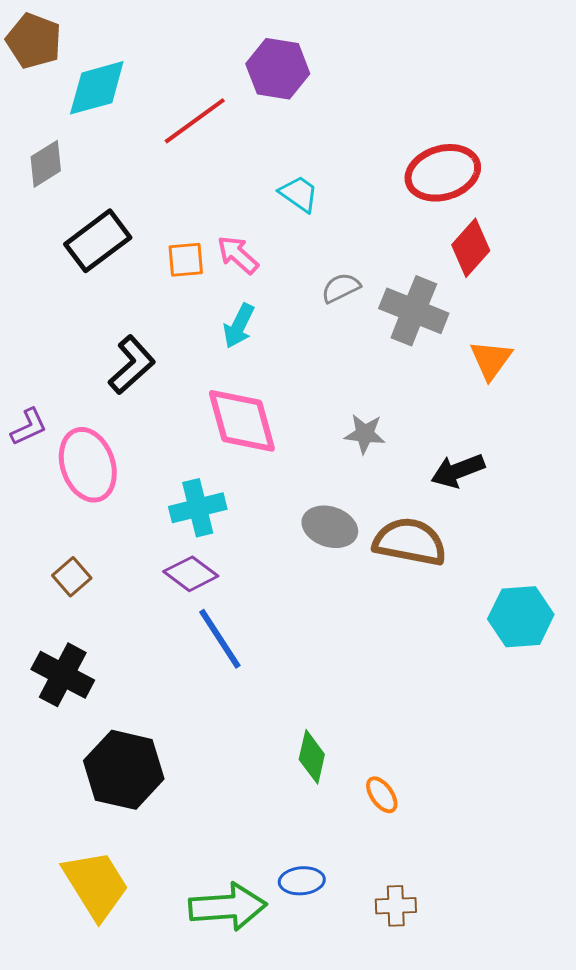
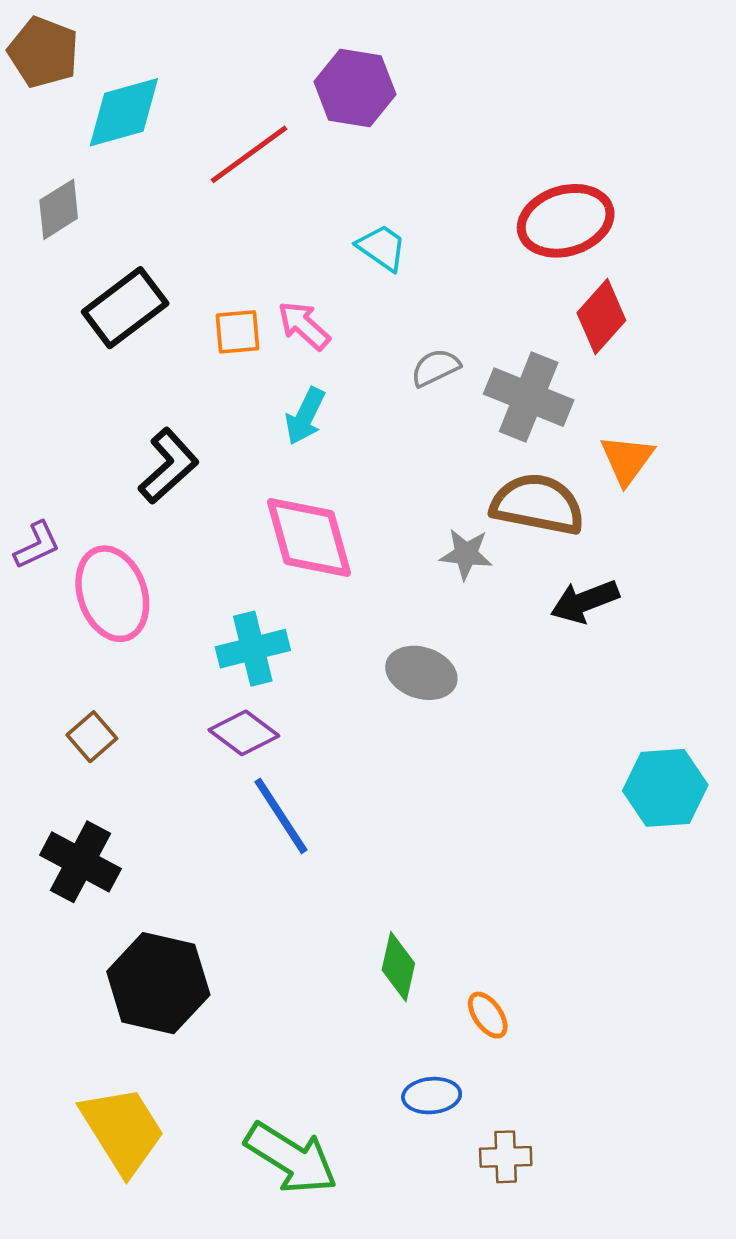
brown semicircle: (410, 542) -> (538, 504), moved
blue ellipse: (302, 881) -> (432, 1096), moved
green arrow: (228, 907) -> (291, 1158), turned 36

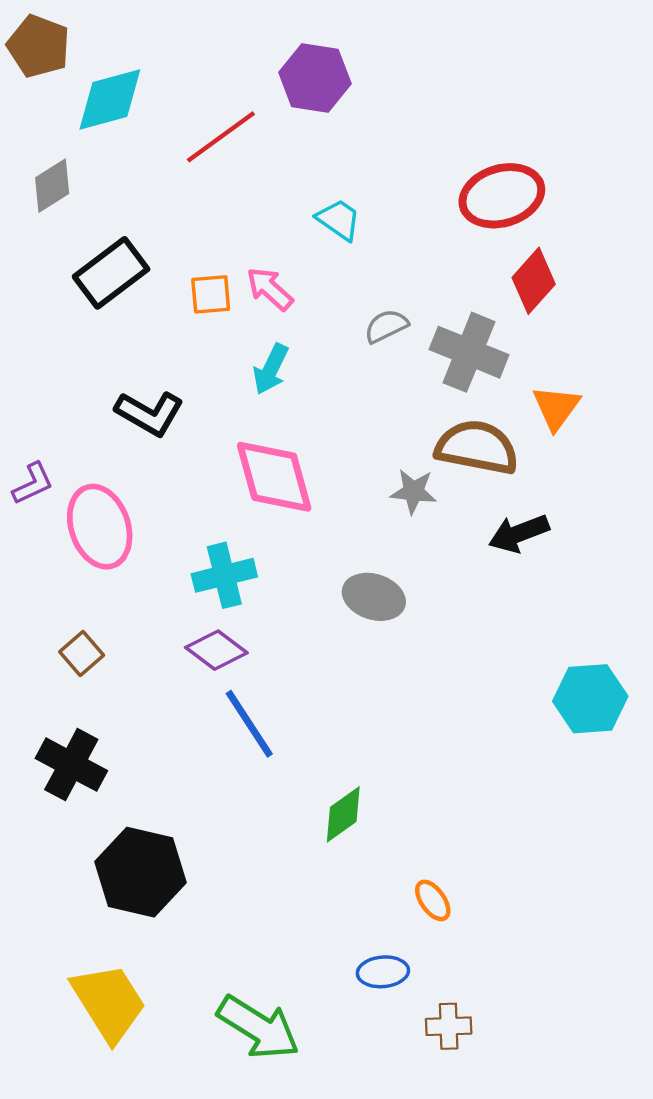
black L-shape: (169, 466) -> (150, 413), turned 72
green diamond: (398, 967) -> (343, 814), moved, turned 42

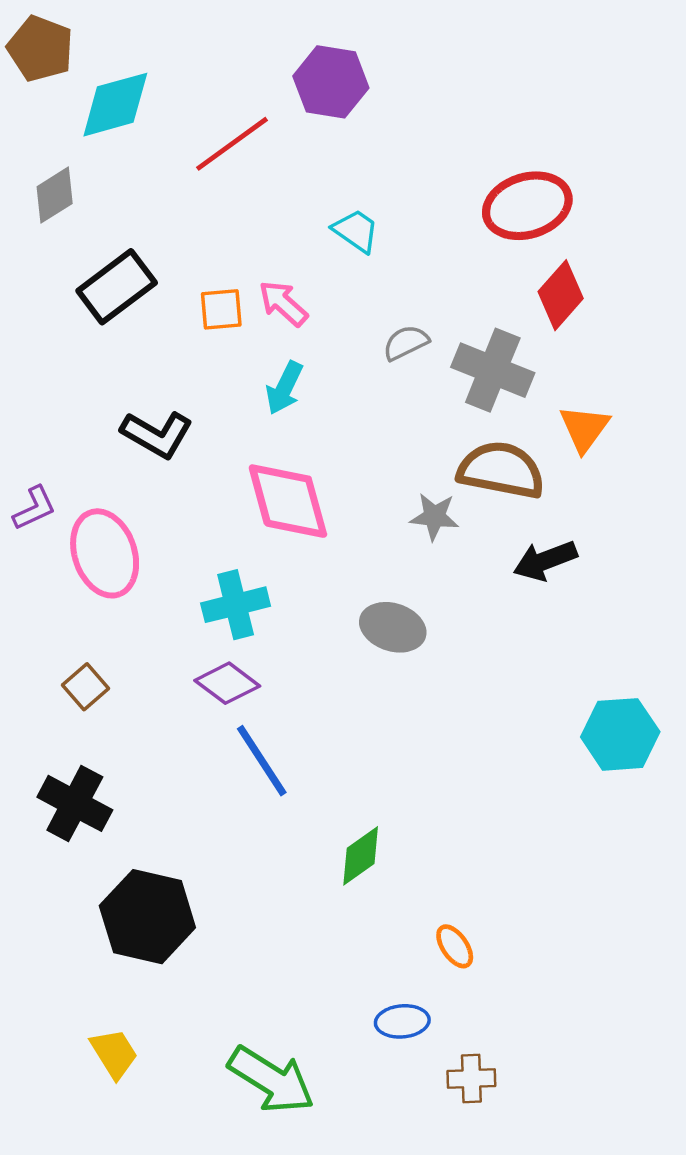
yellow trapezoid: (109, 1002) -> (114, 1054), size x0.6

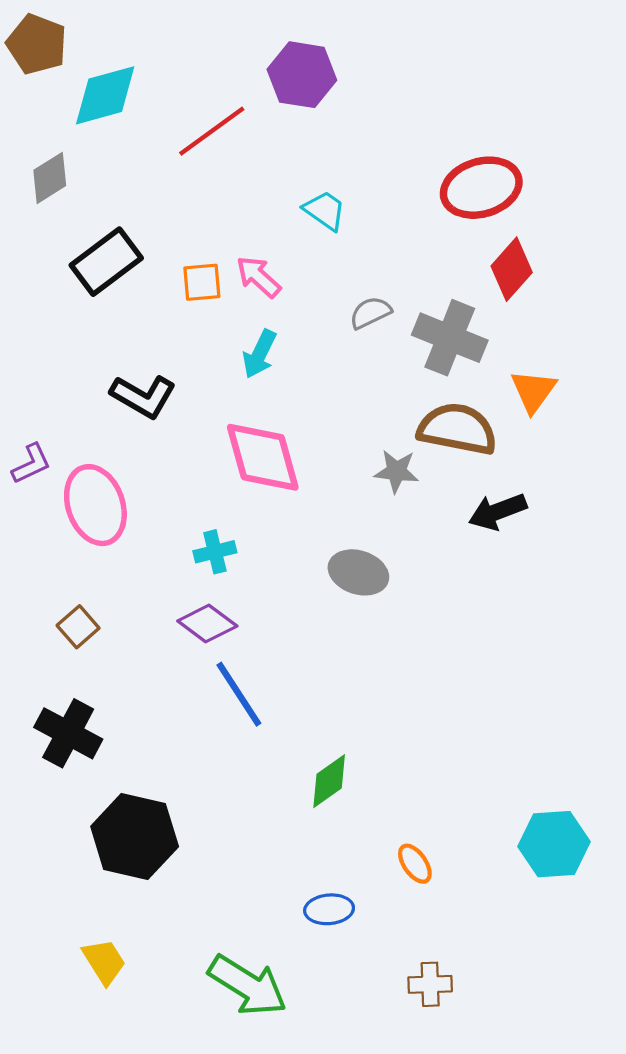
cyan cross: (236, 605) -> (215, 552), size x0.7
cyan hexagon: (620, 734) -> (554, 844), moved
blue ellipse: (402, 1021) -> (329, 909), moved

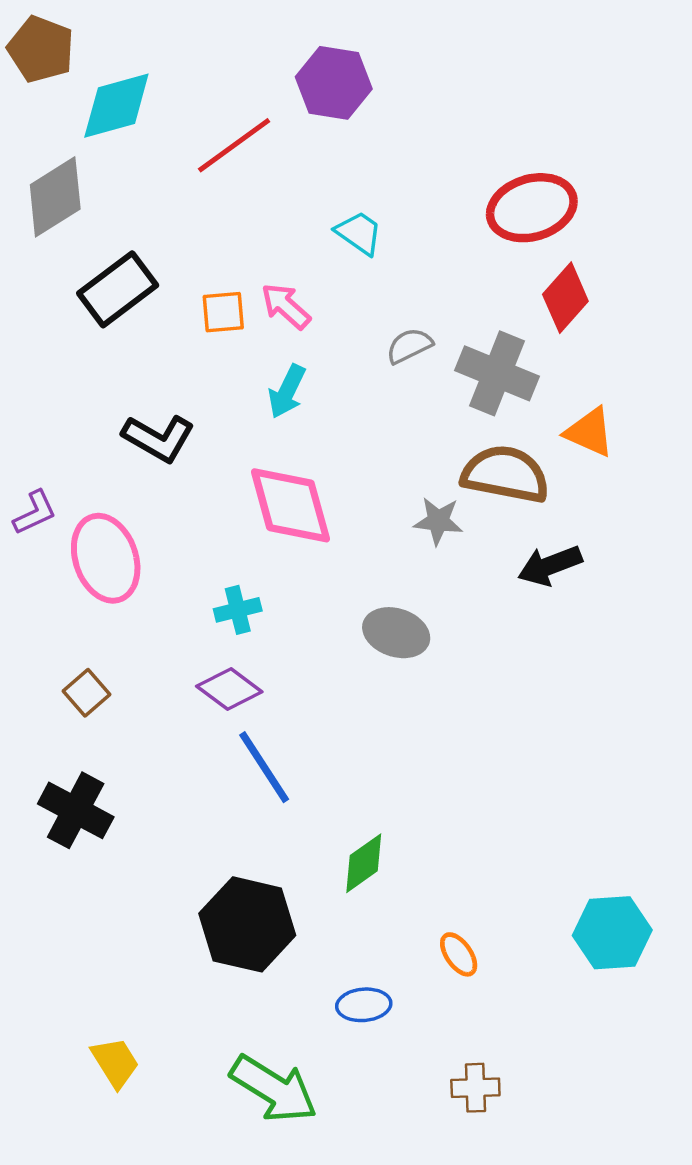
gray diamond: (50, 178) -> (55, 197), size x1.4
orange triangle: (533, 391) -> (589, 432), turned -42
black hexagon: (135, 837) -> (247, 924), moved

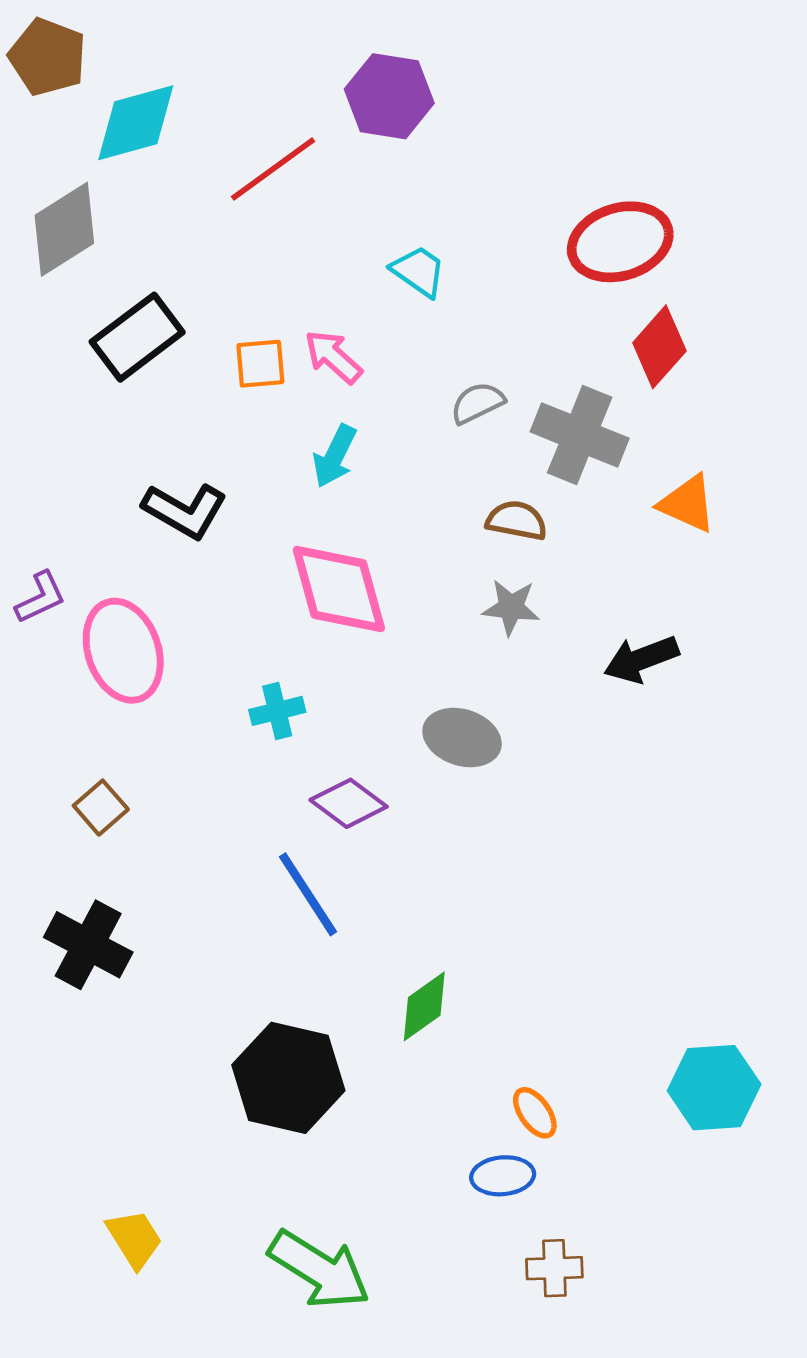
brown semicircle: (505, 474) -> (517, 520), moved, size x0.6
purple diamond: (229, 689) -> (349, 803), moved
blue ellipse: (364, 1005) -> (503, 1176), moved

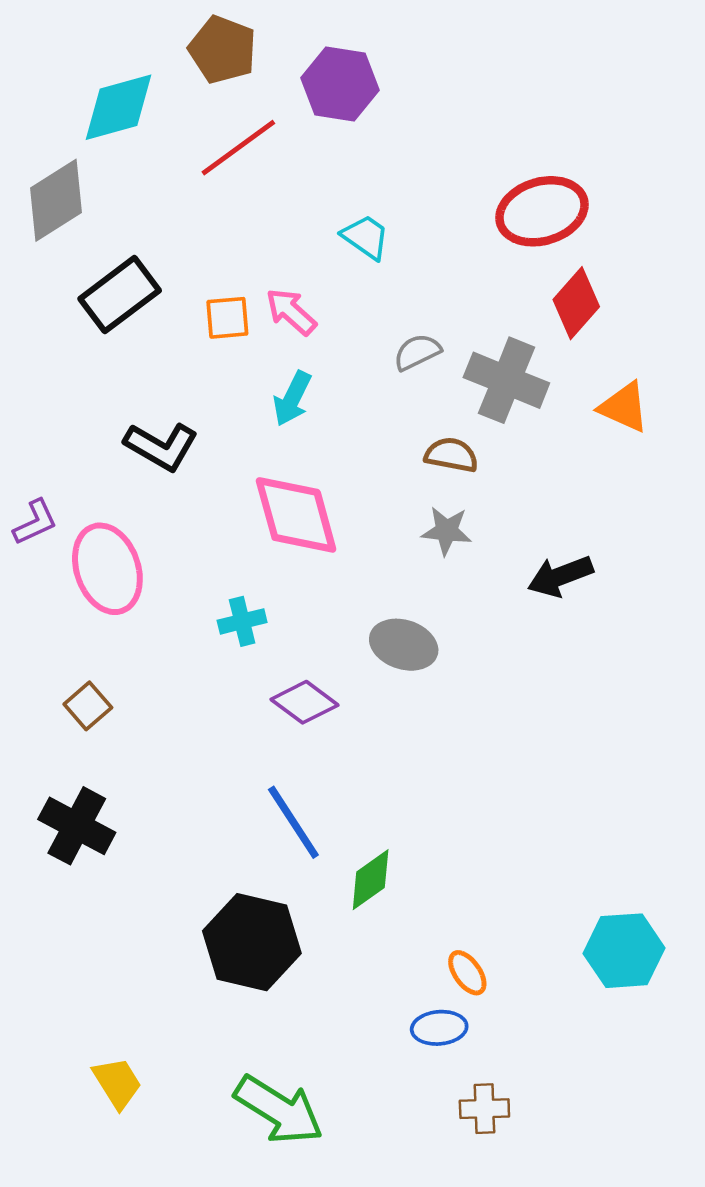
brown pentagon: (48, 57) -> (222, 50), moved
orange triangle: (687, 504) -> (624, 407), moved
blue line: (308, 894) -> (293, 822), moved

